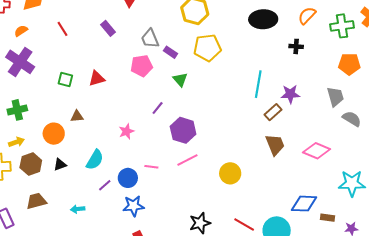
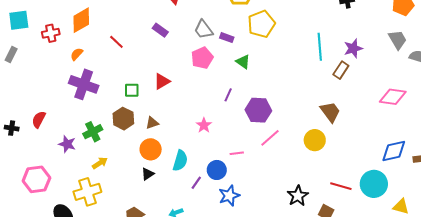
orange circle: (54, 134) -> (151, 149), moved
brown trapezoid: (275, 145) -> (330, 112), moved
brown hexagon: (31, 164) -> (123, 119), moved

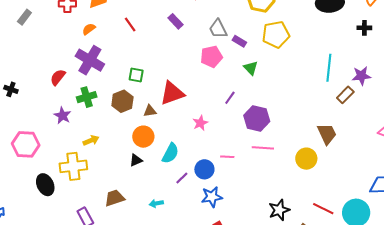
red triangle: (162, 81) -> (172, 93), moved, size x1.5
red semicircle: (39, 120) -> (58, 77), moved
green cross: (93, 132) -> (87, 97), moved
pink line: (270, 138) -> (263, 148), turned 35

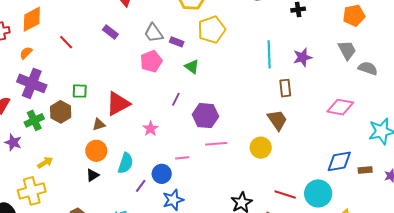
brown rectangle: (345, 95) -> (285, 88), moved, turned -42
brown hexagon: (122, 101) -> (61, 112), moved

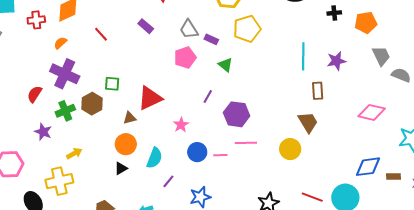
orange pentagon: (354, 15) -> (366, 23), moved
pink line: (182, 158) -> (220, 155), moved
blue circle: (162, 174) -> (197, 152), moved

